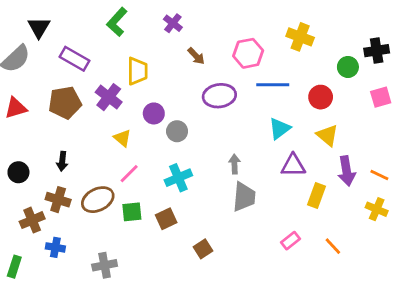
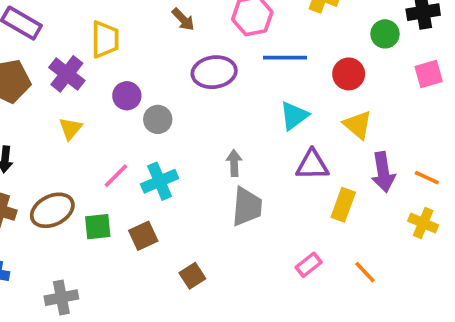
yellow triangle: (122, 138) -> (70, 128), moved, turned 30
pink line: (129, 174) -> (116, 176), moved

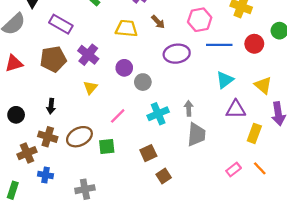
yellow trapezoid: (105, 39) -> (126, 28), moved, turned -85
red circle: (349, 74) -> (254, 44), moved
cyan cross: (160, 181) -> (158, 114), moved
brown square: (143, 236) -> (148, 153), moved
orange line: (365, 272) -> (260, 168), moved

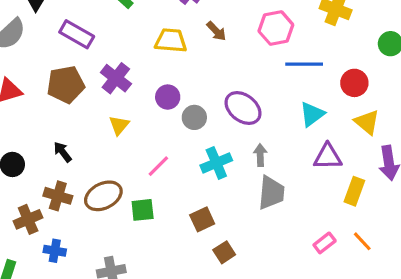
red circle: (254, 44) -> (354, 83), moved
purple ellipse: (177, 54) -> (243, 108), moved, turned 45
black arrow: (51, 106) -> (63, 152), turned 136

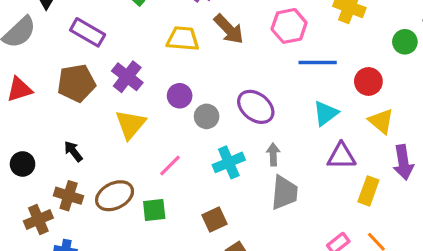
brown arrow: (216, 31) -> (229, 29), size x1.5
yellow triangle: (119, 125) -> (130, 124), size x1.5

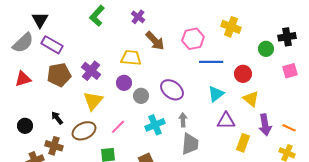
purple rectangle: (88, 32) -> (52, 45), moved
yellow trapezoid: (183, 39) -> (131, 58), moved
brown ellipse: (115, 196) -> (84, 131), moved

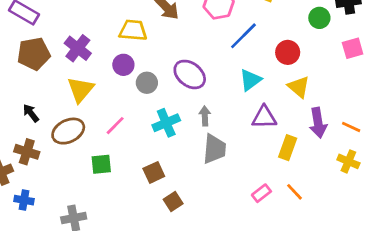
blue line: (211, 62) -> (243, 36), turned -45

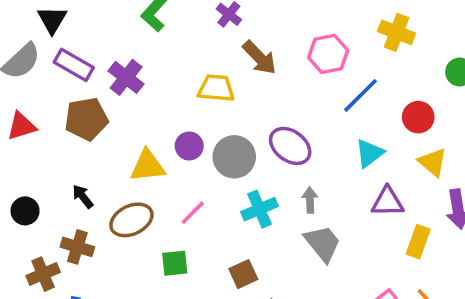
purple cross: (78, 48) -> (126, 77), moved
purple circle: (123, 65) -> (189, 146), moved
gray circle: (147, 83) -> (234, 157), size x1.5
yellow triangle: (81, 90) -> (148, 166), turned 44
gray trapezoid: (214, 149) -> (323, 243), turned -44

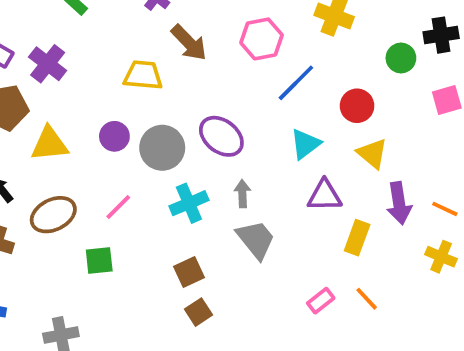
yellow triangle: (148, 166) -> (49, 144), moved
brown square: (243, 274) -> (189, 272), moved

